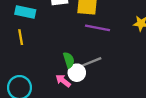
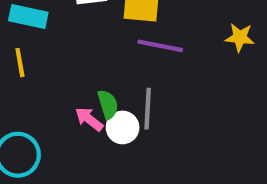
gray line: (91, 62) -> (148, 109), turned -65
pink arrow: (63, 81) -> (89, 119), moved

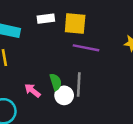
pink arrow: (89, 119) -> (32, 90), moved

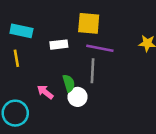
white rectangle: (46, 19) -> (59, 45), moved
gray line: (79, 84) -> (92, 71), moved

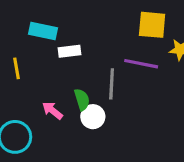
yellow square: (89, 23) -> (152, 25), moved
cyan rectangle: (21, 31) -> (43, 31), moved
purple line: (100, 48) -> (141, 64), moved

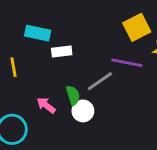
yellow square: (152, 25) -> (137, 27), turned -32
gray line: (112, 84) -> (100, 81), turned 52

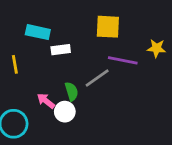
yellow square: (137, 27) -> (108, 27), moved, turned 30
white circle: (83, 111) -> (65, 112), moved

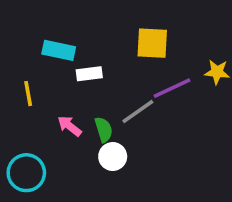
purple line: (123, 60) -> (172, 88), turned -36
pink arrow: (46, 101) -> (69, 126), moved
white circle: (65, 112) -> (113, 157), moved

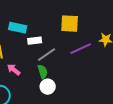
gray line: (138, 112) -> (47, 55), moved
pink arrow: (69, 126) -> (14, 70), moved

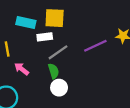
yellow square: (70, 24) -> (55, 18), moved

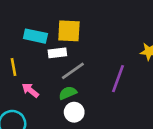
purple line: (95, 46) -> (118, 79), moved, turned -45
green semicircle: (54, 71) -> (68, 93), turned -96

